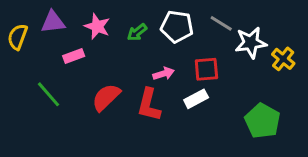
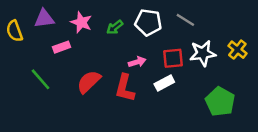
yellow semicircle: (18, 37) -> (14, 31), turned -40
white star: (251, 43) -> (203, 53), moved

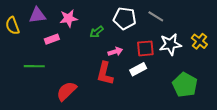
pink star: (81, 22) -> (69, 18), turned -30
green arrow: (115, 27) -> (97, 32), moved
green line: (40, 79) -> (34, 66), turned -48
red semicircle: (89, 82) -> (66, 91), moved

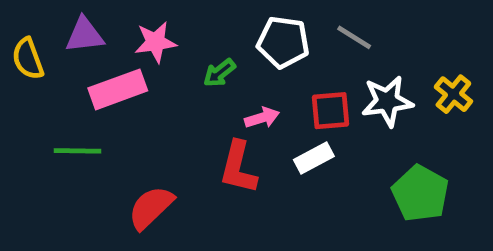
pink rectangle: (52, 39) -> (118, 89), size x1.6

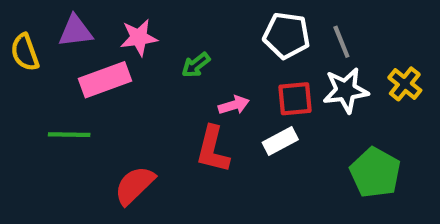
gray line: (354, 37) -> (341, 42), moved, turned 36
white pentagon: (283, 42) -> (287, 35), moved

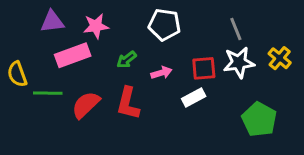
white pentagon: (287, 35) -> (164, 25), moved
yellow semicircle: (25, 52) -> (17, 74), moved
green arrow: (196, 65) -> (127, 60), moved
red L-shape: (213, 149) -> (128, 103), moved
red semicircle: (135, 185) -> (86, 105), moved

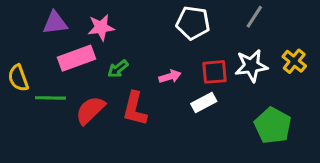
white pentagon: (164, 25) -> (193, 23), moved
gray line: (236, 29) -> (254, 17), moved, turned 55
green arrow: (127, 60) -> (118, 69), moved

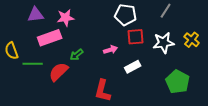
green arrow: (118, 69) -> (77, 55), moved
red square: (214, 72) -> (136, 37), moved
red L-shape: (135, 109) -> (103, 91), moved

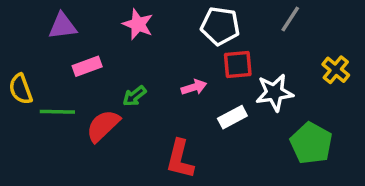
pink star: (66, 18) -> (138, 24), moved, turned 30
pink rectangle: (50, 38) -> (87, 66), size x0.7
white star: (164, 43) -> (274, 93), moved

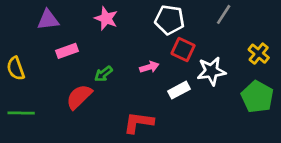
red square: (238, 65) -> (183, 50), turned 30
green line: (57, 112) -> (21, 113), moved
green pentagon: (311, 143) -> (257, 97), moved
red L-shape: (180, 159) -> (139, 122), turned 84

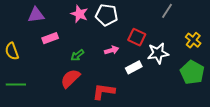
white pentagon: (170, 20) -> (107, 15), moved
red semicircle: (79, 97) -> (70, 78), moved

